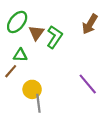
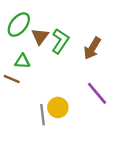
brown arrow: (90, 24) -> (92, 48), moved
brown line: (11, 71) -> (12, 79), turned 72
yellow circle: (32, 89) -> (58, 107), moved

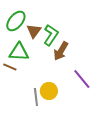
brown arrow: (92, 48) -> (61, 51), moved
green triangle: (22, 61) -> (19, 52), size x1.5

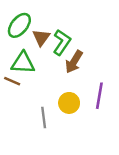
purple line: (82, 79) -> (99, 96), turned 50
yellow circle: (49, 91) -> (69, 103), moved

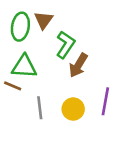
green ellipse: (19, 25) -> (20, 27), turned -30
brown triangle: (41, 37) -> (44, 20), moved
gray line: (44, 117) -> (40, 108), moved

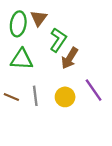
brown line: (13, 86) -> (11, 97), moved
purple line: (105, 101) -> (94, 90), turned -45

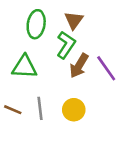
brown triangle: (39, 18) -> (74, 20), moved
green ellipse: (18, 24) -> (36, 24), moved
purple line: (94, 90) -> (106, 68), moved

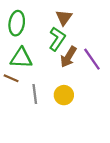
green ellipse: (36, 24) -> (17, 23), moved
brown line: (13, 110) -> (11, 78), moved

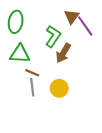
brown triangle: (64, 18) -> (72, 17), moved
purple line: (92, 59) -> (85, 26), moved
brown line: (11, 78) -> (32, 73), moved

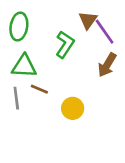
brown arrow: (63, 53) -> (107, 65), moved
gray line: (32, 87) -> (16, 98), moved

